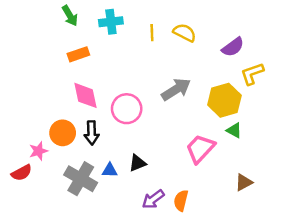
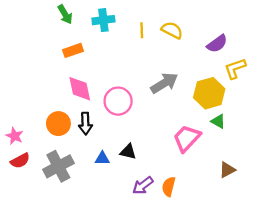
pink star: (38, 151) -> (15, 136), moved, turned -30
black triangle: (137, 163) -> (128, 152), turned 36
gray cross: (81, 179) -> (58, 166), moved, turned 32

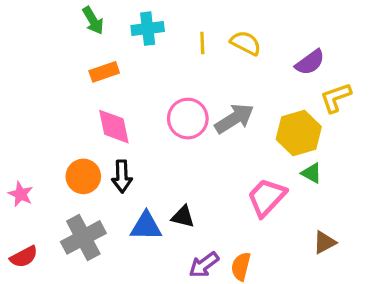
pink circle: (118, 101) -> (188, 119), moved
blue triangle: (102, 158) -> (146, 226), size x1.5
red semicircle: (20, 161) -> (24, 257), moved

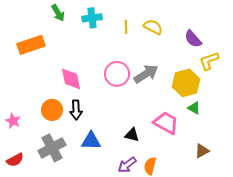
purple semicircle: (310, 62) -> (193, 39), turned 84
orange rectangle: (104, 72) -> (31, 45), moved, size x1.5
pink trapezoid: (267, 197) -> (166, 123), turned 76
black triangle: (183, 217) -> (132, 135), moved

